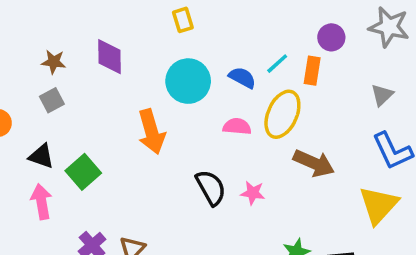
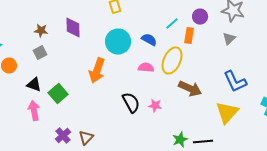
cyan line: (277, 64) -> (172, 24), moved
gray triangle: (382, 95) -> (229, 39), moved
orange arrow: (151, 132) -> (97, 71), turned 35

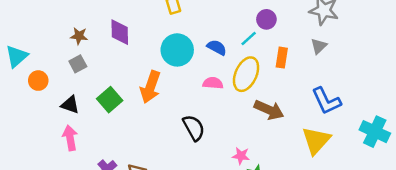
purple circle: (200, 17) -> (266, 19), moved
cyan line: (172, 24) -> (249, 38), moved
orange rectangle: (189, 36) -> (282, 58), moved
green square: (58, 94) -> (110, 100), moved
pink star: (155, 106) -> (241, 156), moved

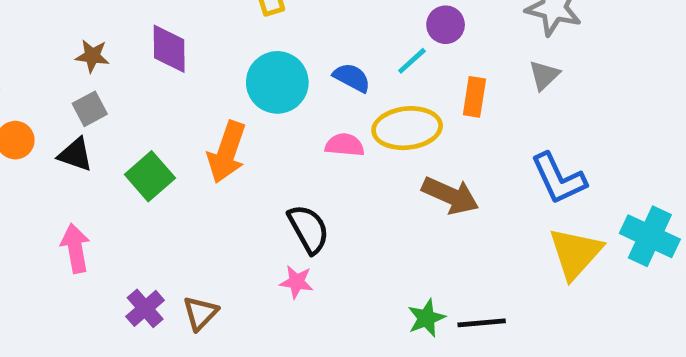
yellow ellipse: (246, 74) -> (407, 128), turned 60
black triangle: (70, 105) -> (75, 155), moved
yellow triangle: (316, 140) -> (575, 253), moved
pink star: (241, 156) -> (297, 282), moved

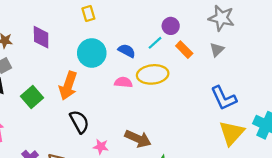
orange rectangle: (474, 97) -> (184, 50), moved, turned -54
brown arrow: (450, 195) -> (138, 139), moved
black semicircle: (309, 229) -> (79, 122), moved

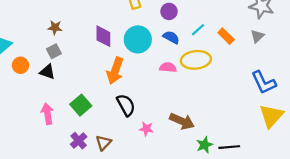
purple circle: (171, 26) -> (169, 11), moved
purple diamond: (41, 37) -> (103, 36), moved
green square: (32, 97) -> (81, 105), moved

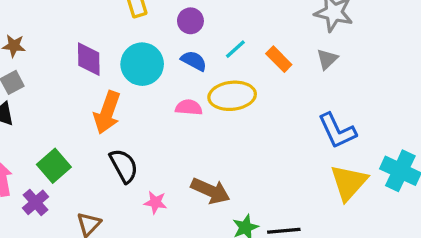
purple cross: (79, 141) -> (35, 202), moved

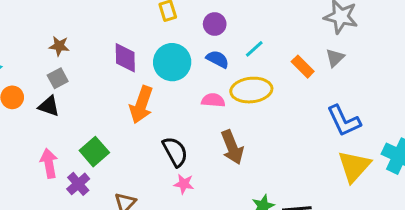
orange rectangle: (279, 59) -> (303, 67), moved
black semicircle: (124, 166) -> (175, 152), moved
brown arrow: (210, 191) -> (232, 147), moved, turned 44

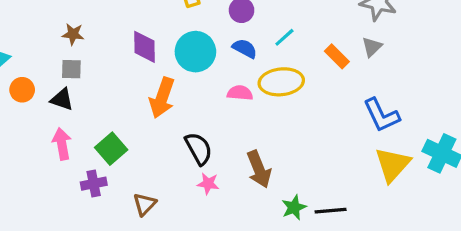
gray square: (58, 78) -> (71, 69), turned 30
brown arrow: (232, 147) -> (259, 169), moved
pink arrow: (49, 163) -> (62, 144), moved
purple cross: (78, 184) -> (94, 184), turned 30

